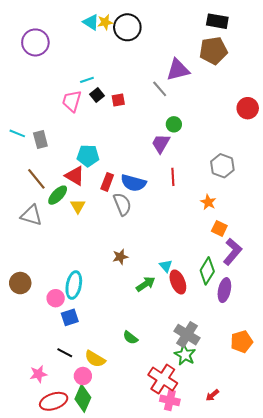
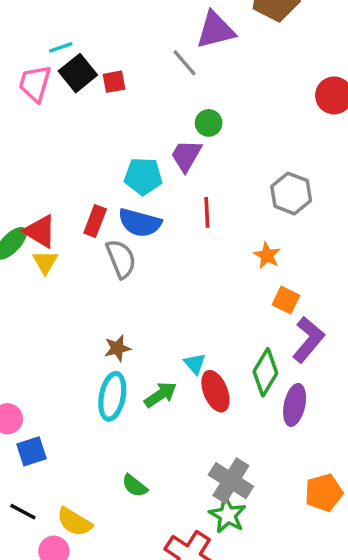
black square: (97, 95) -> (78, 73), size x1.5
cyan pentagon: (88, 156) -> (143, 176), moved
red triangle: (75, 176) -> (40, 231), moved
cyan ellipse: (74, 285) -> (112, 396), moved

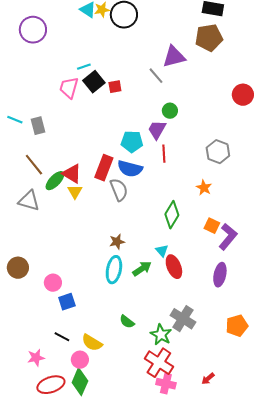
red line: (207, 212) -> (164, 154), moved
red rectangle: (95, 221) -> (104, 168), size x1.4
orange square: (286, 300) -> (212, 226), moved
green diamond: (265, 372) -> (172, 215), moved
green star: (227, 515) -> (161, 335), moved

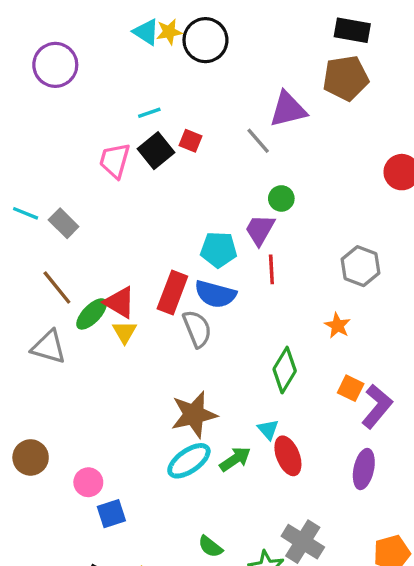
cyan line: (84, 67) -> (149, 113), moved
red square: (115, 87) -> (191, 141), moved, turned 32
gray rectangle: (38, 126) -> (64, 223), turned -30
brown star: (117, 242) -> (194, 415), size x1.8
cyan ellipse: (114, 270) -> (189, 461), turned 44

